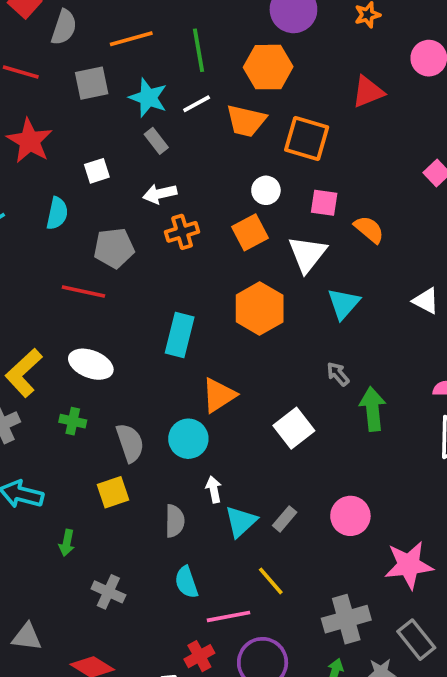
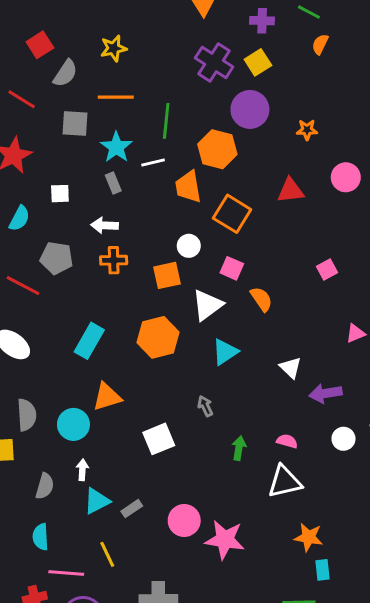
orange trapezoid: (246, 121) -> (188, 187), turned 52
green arrow: (373, 409) -> (239, 448), moved, size x0.7
pink star: (409, 565) -> (225, 540), moved

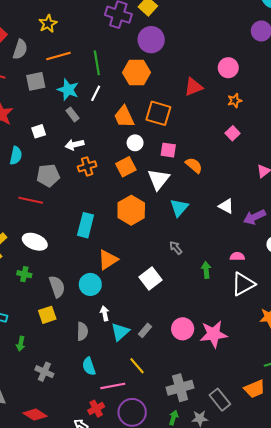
orange star: (307, 130) -> (235, 101), moved
white line: (153, 163) -> (96, 93), turned -35
orange trapezoid: (188, 187) -> (124, 117), moved

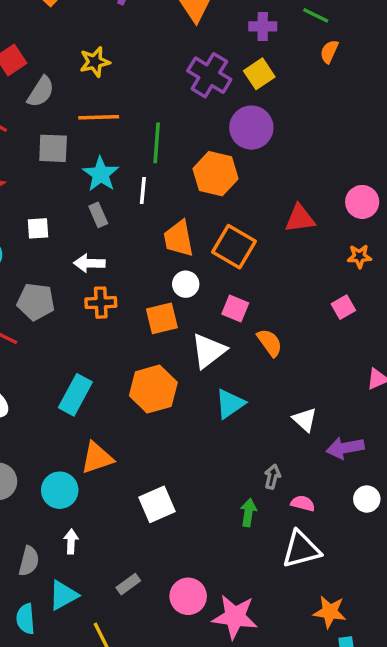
white line: (96, 93) -> (143, 191), turned -35
gray arrow: (176, 248) -> (272, 477), moved, turned 40
cyan triangle: (120, 332) -> (63, 595), moved

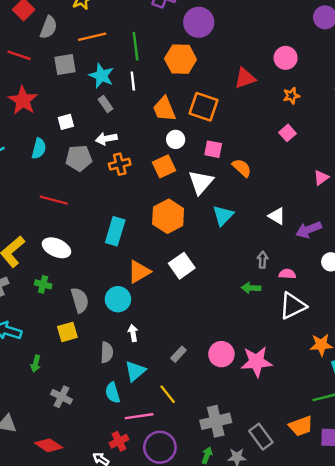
gray pentagon: (36, 302) -> (79, 158), moved
white square: (157, 504) -> (182, 266), moved
green arrow: (248, 513) -> (251, 288), turned -84

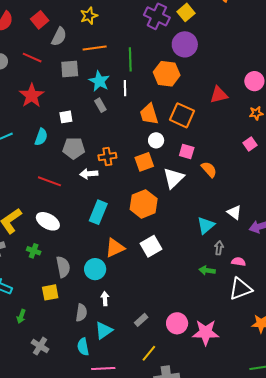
white arrow: (106, 139) -> (89, 174), moved
cyan triangle: (223, 216) -> (206, 225), moved
yellow line: (168, 394) -> (149, 353), moved, turned 72

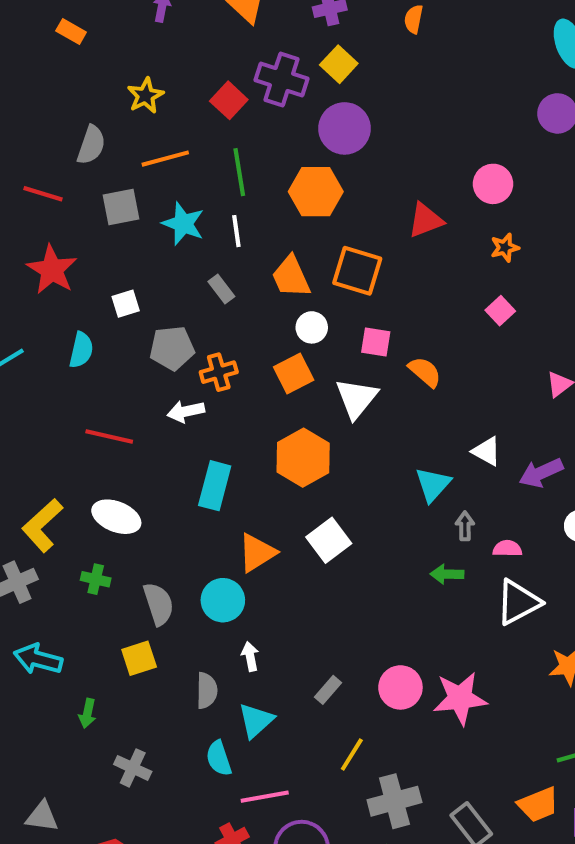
red square: (40, 20) -> (229, 100), moved
gray rectangle: (100, 105) -> (221, 289), moved
gray pentagon: (74, 148) -> (172, 348), moved

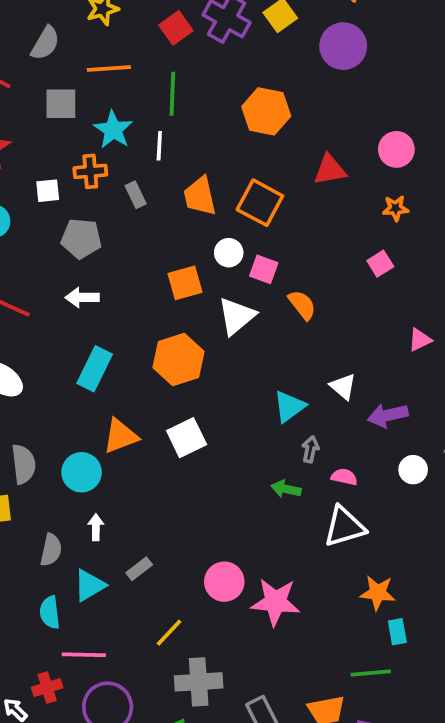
purple circle: (345, 128) -> (343, 46), moved
orange hexagon: (316, 192) -> (266, 111), moved
white circle: (312, 327) -> (229, 253), moved
orange cross: (219, 372) -> (90, 171), moved
gray rectangle: (328, 690) -> (139, 569), moved

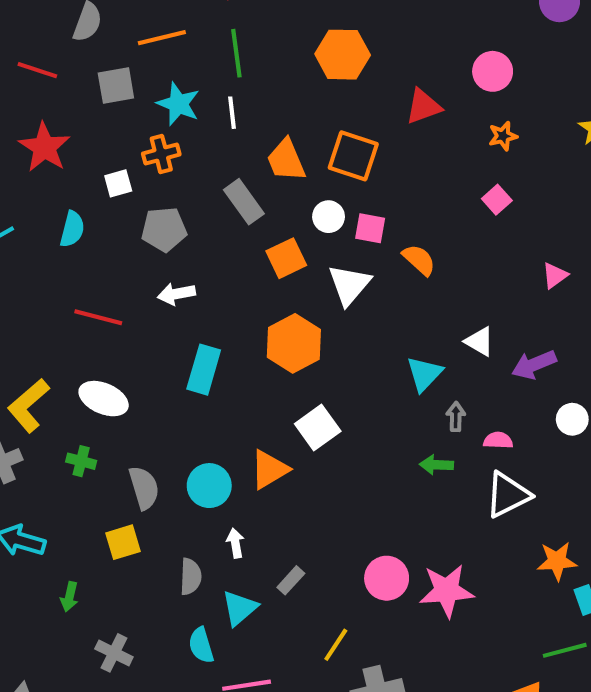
gray rectangle: (136, 195) -> (244, 202), moved, size x1.5
orange triangle: (120, 436) -> (269, 469), moved

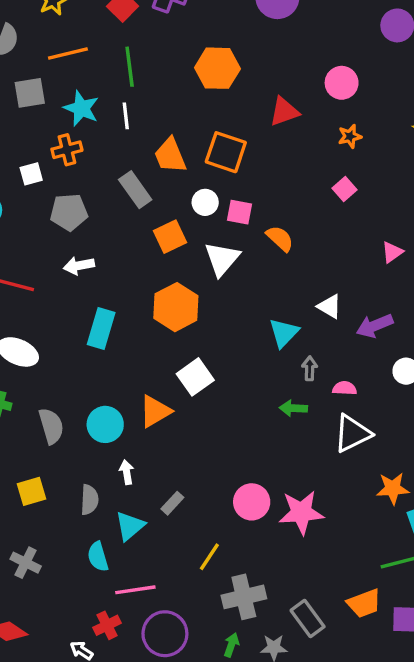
yellow square: (123, 542) -> (31, 491), moved

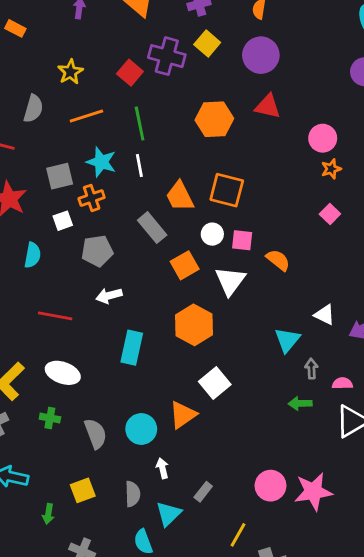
pink circle: (342, 83) -> (323, 138), moved
gray square: (30, 93) -> (60, 176), moved
red triangle: (284, 112) -> (268, 106), moved, turned 36

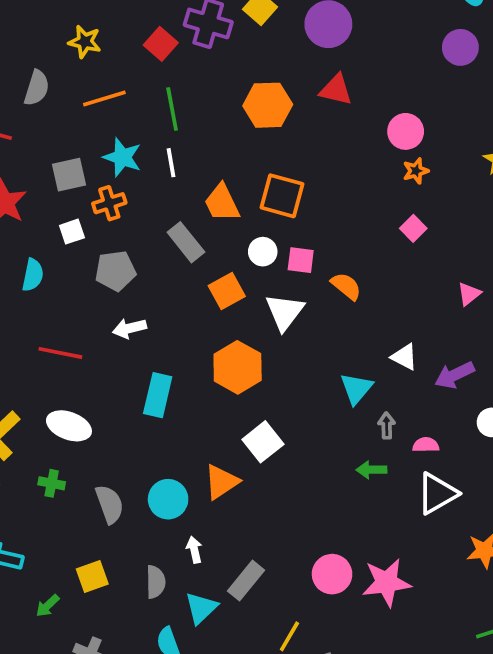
yellow star: (70, 72) -> (85, 42), turned -30
gray rectangle: (203, 492) -> (246, 581), size x1.5
green arrow: (48, 514) -> (48, 606), turned 36

